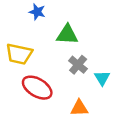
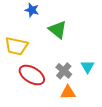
green triangle: (67, 35) -> (58, 30), turned 36
gray cross: (78, 65) -> (64, 71), moved

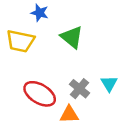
yellow trapezoid: (16, 46) -> (20, 41), moved
orange triangle: (68, 93) -> (69, 114), moved

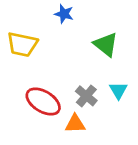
blue star: (40, 13) -> (64, 14), moved
green triangle: (72, 37) -> (106, 44), moved

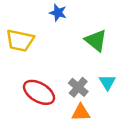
orange triangle: (75, 124) -> (81, 113), moved

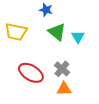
green triangle: (96, 40) -> (57, 32), moved
cyan triangle: (107, 82) -> (78, 37), moved

